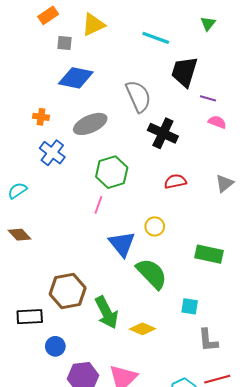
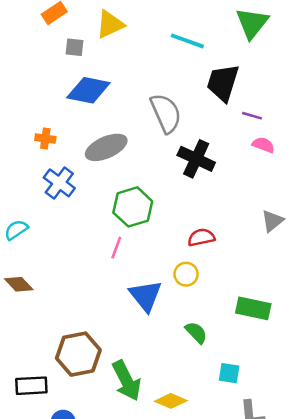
green triangle: (208, 24) -> (252, 23), size x1.8
red semicircle: (175, 181) -> (201, 237), moved
green semicircle: (152, 274) -> (196, 332), moved, size x0.6

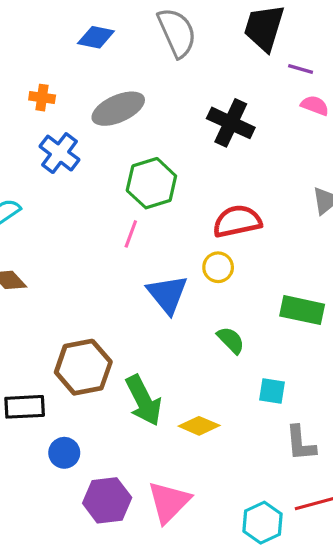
blue diamond: (88, 90) -> (96, 37), size x0.7
gray semicircle: (166, 113) -> (177, 33), moved
red semicircle: (201, 237) -> (237, 221), size x1.4

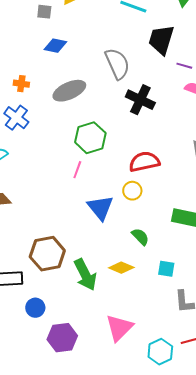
gray semicircle: (177, 33) -> (117, 64), moved
blue cross: (59, 153) -> (16, 118), moved
yellow diamond: (199, 426) -> (121, 268), moved
pink triangle: (169, 502) -> (119, 328), moved

